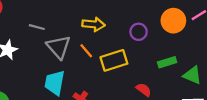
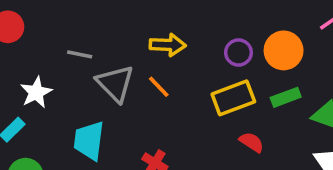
orange circle: (173, 21) -> (284, 50), moved
yellow rectangle: (114, 60) -> (233, 98), moved
cyan trapezoid: (55, 83) -> (89, 141), moved

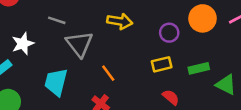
orange circle: (284, 50) -> (203, 18), moved
orange line: (159, 87) -> (108, 73), moved
yellow rectangle: (233, 98) -> (162, 64), size x0.7

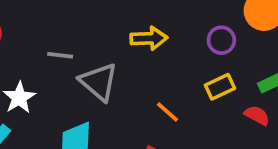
orange line: (108, 73) -> (168, 112), moved
red semicircle: (171, 97) -> (257, 115), moved

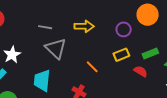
gray line: (60, 55) -> (45, 27), moved

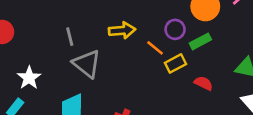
gray line: (45, 27) -> (70, 37), turned 72
green rectangle: (150, 54) -> (200, 41), moved
orange line: (92, 67) -> (155, 48), moved

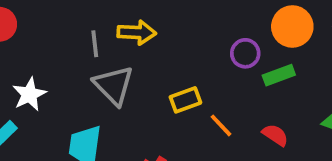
yellow arrow: (122, 30) -> (137, 32), moved
orange line: (155, 48) -> (221, 125), moved
yellow rectangle: (176, 63) -> (185, 100), moved

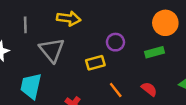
gray line: (95, 44) -> (25, 25), moved
purple circle: (245, 53) -> (115, 42), moved
orange line: (221, 125) -> (116, 90), moved

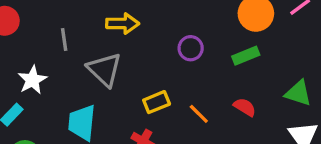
yellow rectangle: (95, 63) -> (157, 102), moved

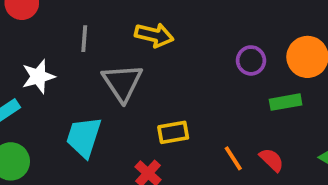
purple circle: (191, 48) -> (251, 60), moved
orange line: (199, 114) -> (233, 158), moved

